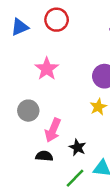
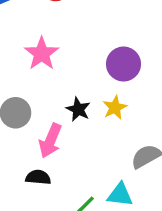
black star: (77, 147) -> (78, 109), moved

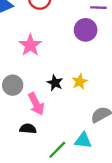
purple circle: (123, 64) -> (86, 30), moved
pink arrow: (50, 141) -> (36, 104), turned -50

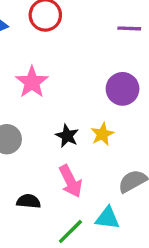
purple circle: (86, 30) -> (123, 89), moved
pink arrow: (36, 104) -> (70, 181), moved

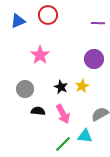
black semicircle: (29, 201) -> (38, 111), moved

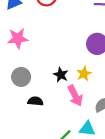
pink star: (40, 55) -> (18, 38), moved, turned 30
pink arrow: (63, 114) -> (75, 96), moved

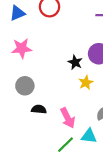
black star: (61, 75) -> (75, 62), moved
pink arrow: (75, 96) -> (68, 118), moved

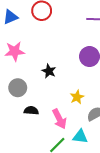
black star: (75, 62) -> (49, 71), moved
yellow star: (86, 83) -> (77, 97), moved

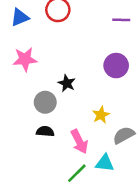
gray circle: (18, 88) -> (45, 102), moved

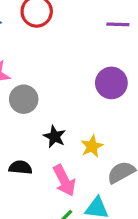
black star: (67, 83) -> (55, 137), moved
gray circle: (45, 102) -> (24, 99), moved

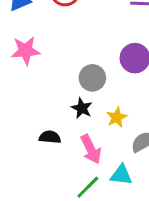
gray circle: (24, 99) -> (92, 78), moved

